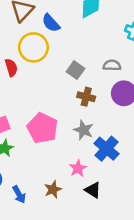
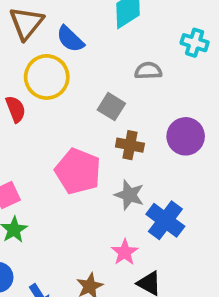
gray semicircle: (112, 65) -> (148, 71), moved
pink pentagon: (42, 128) -> (78, 171), moved

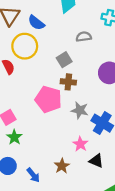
gray square: (111, 107) -> (64, 60), turned 32
brown cross: (130, 145) -> (68, 82), moved

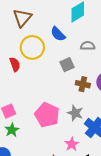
blue semicircle: (36, 23) -> (58, 34), moved
brown cross: (68, 82) -> (83, 84), moved
pink pentagon: (48, 99) -> (47, 115), moved

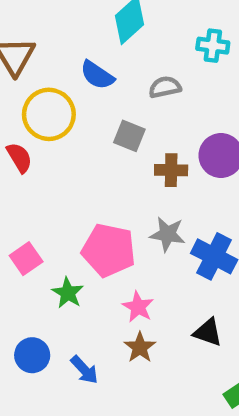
gray square: (67, 65) -> (129, 136), turned -32
green star: (12, 130) -> (68, 293), moved
pink star: (72, 144) -> (138, 307), moved

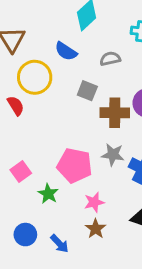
brown cross: (171, 170) -> (115, 113), size x1.4
pink star: (138, 307) -> (94, 202), turned 30

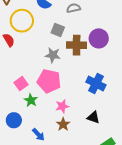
gray star: (113, 155) -> (53, 55), moved
pink square: (21, 172) -> (21, 84), moved
blue circle: (25, 235) -> (14, 120), moved

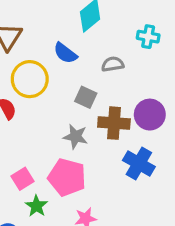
blue cross: (96, 83) -> (139, 163), moved

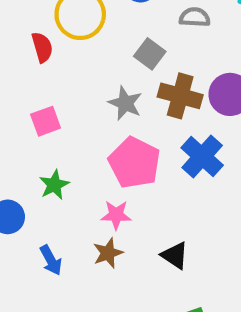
pink pentagon: (67, 177) -> (134, 163), moved
pink square: (22, 179) -> (46, 121), moved

